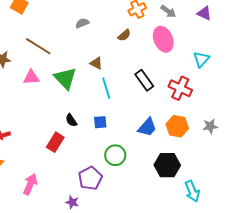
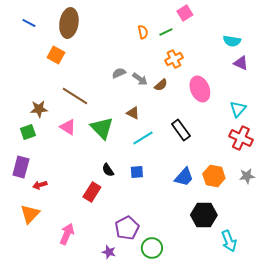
gray arrow: (168, 11) -> (140, 79), moved
pink triangle: (31, 77) -> (68, 127), turned 36
cyan line: (106, 88) -> (143, 138), turned 75
red cross: (180, 88) -> (241, 138), moved
green circle: (115, 155) -> (152, 248), moved

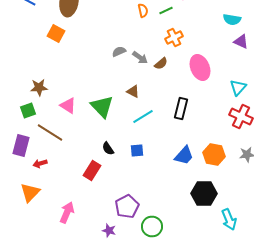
brown line: (75, 96) -> (50, 132), moved
black rectangle: (181, 130) -> (181, 108), turned 50

